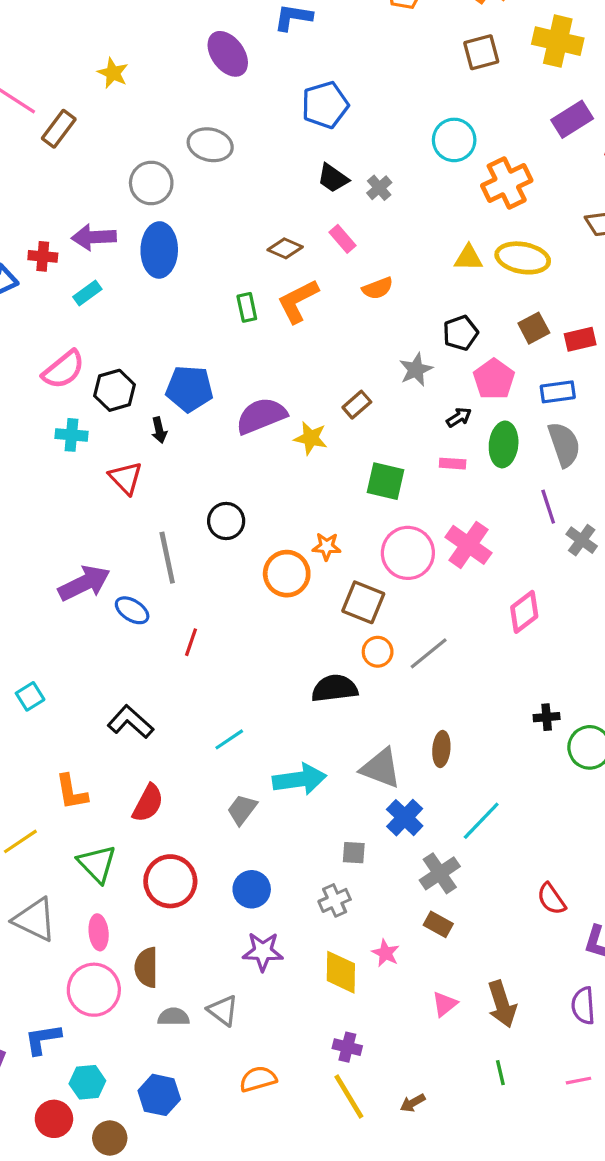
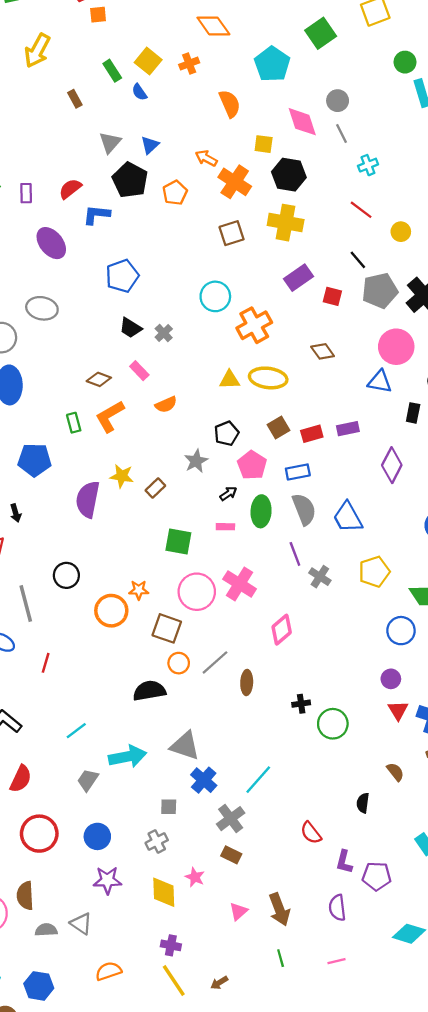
blue pentagon: (189, 389) -> (35, 460), moved
purple semicircle: (261, 416) -> (88, 499), turned -54
yellow star: (311, 438) -> (122, 476), moved
brown ellipse: (441, 749) -> (247, 682), moved

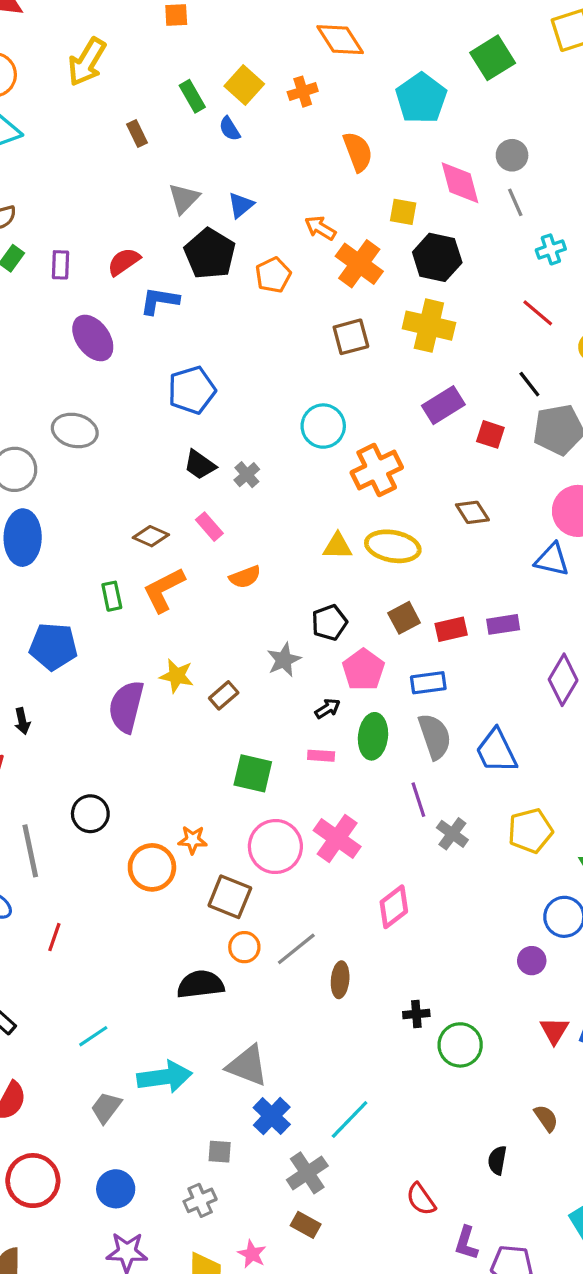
purple circle: (391, 679) -> (532, 961), moved

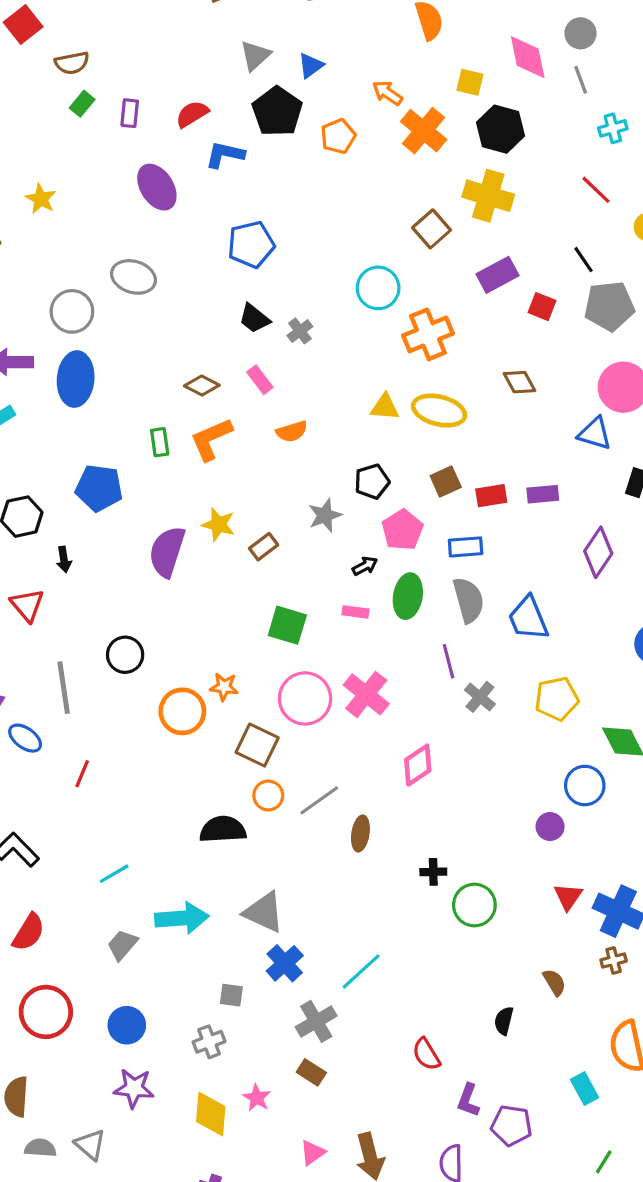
brown square: (351, 337) -> (432, 229), moved, turned -30

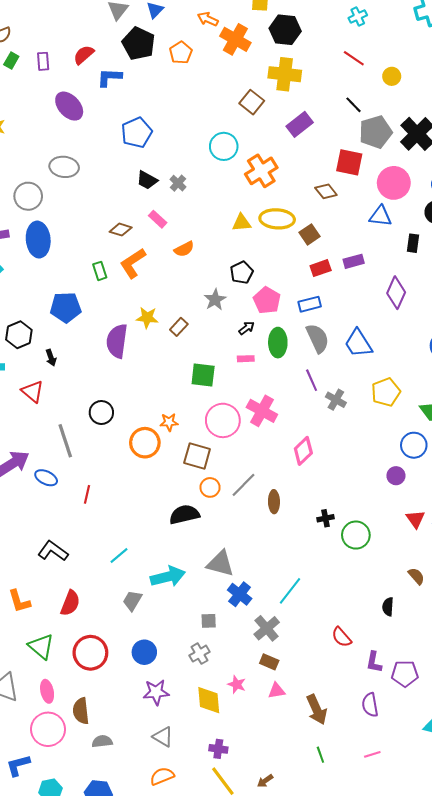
red square: (542, 307) -> (349, 162), moved, size x1.5
brown square: (446, 481) -> (309, 234), moved
gray triangle: (90, 1145) -> (163, 737), moved
pink triangle: (313, 1153) -> (277, 691), moved, turned 36

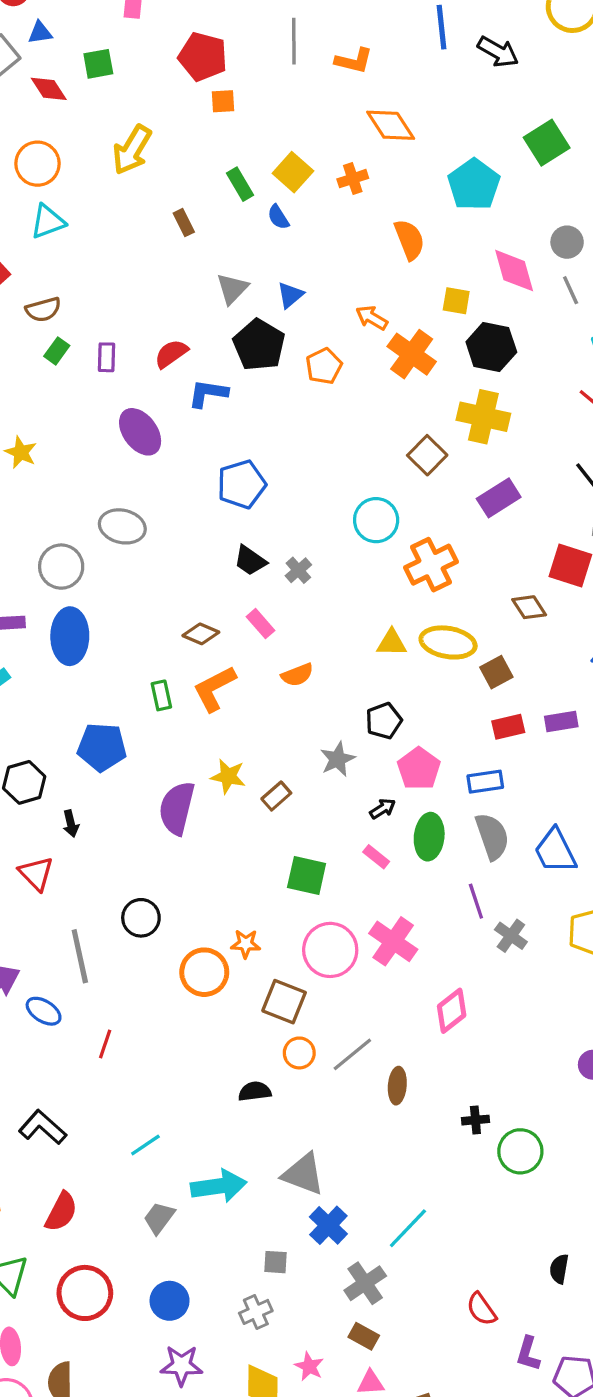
pink rectangle: (246, 359) -> (376, 857), turned 35
black semicircle: (184, 515) -> (255, 1091), size x0.7

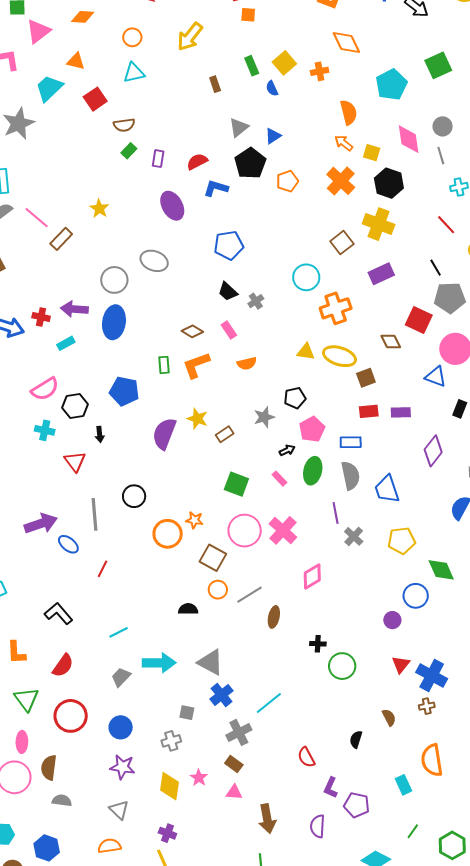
orange circle: (37, 164) -> (132, 37), size x0.7
orange arrow: (372, 318) -> (344, 143), moved

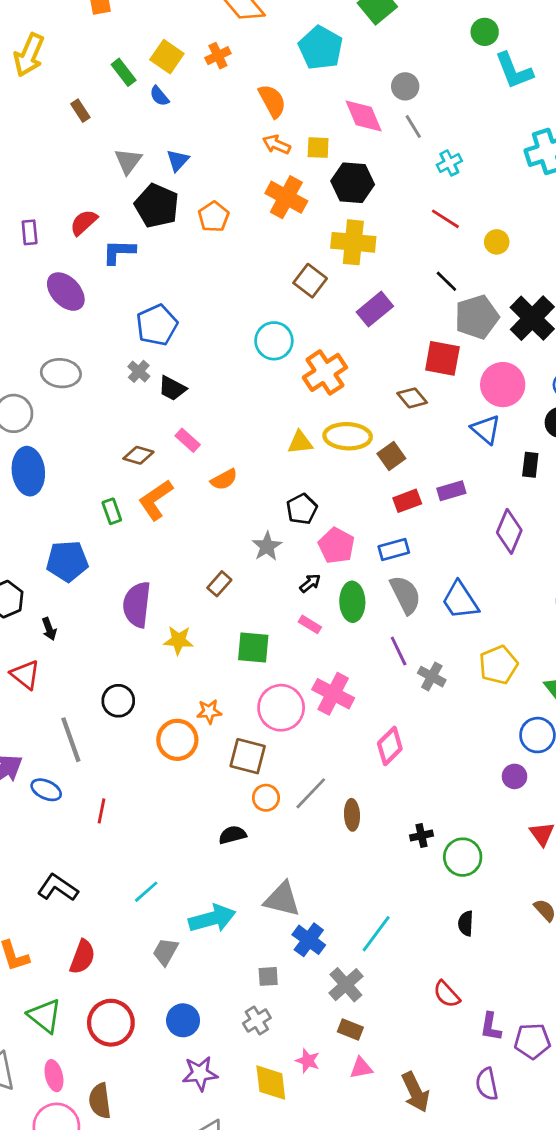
gray cross: (256, 301) -> (139, 371), moved
blue triangle: (436, 377) -> (486, 429), turned 35
yellow star: (197, 419) -> (178, 640), moved
black semicircle: (356, 739) -> (466, 923), moved

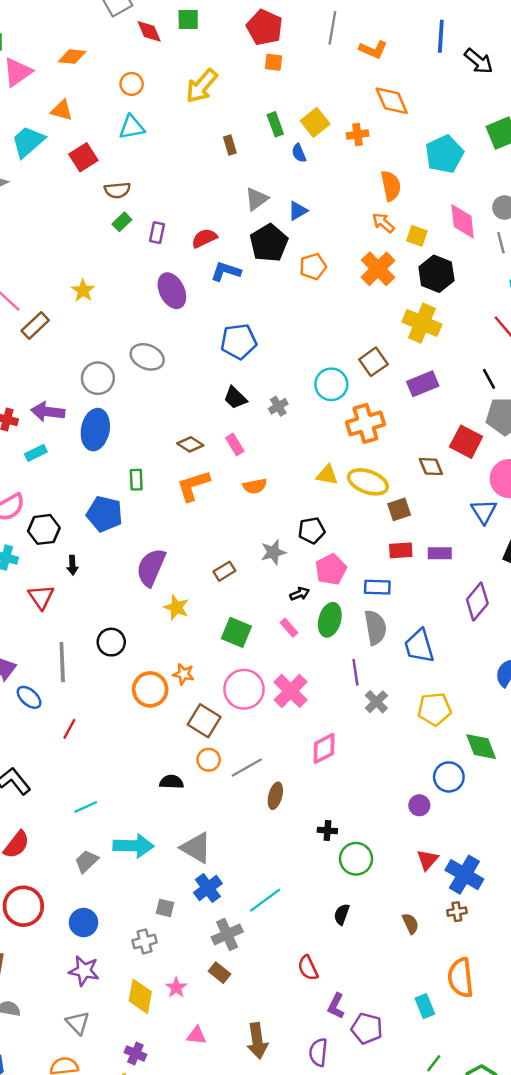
brown square: (310, 281) -> (373, 362), moved
gray cross: (139, 371) -> (278, 406), moved
green rectangle: (112, 511) -> (136, 480), moved
pink triangle: (361, 1068) -> (197, 1035), moved

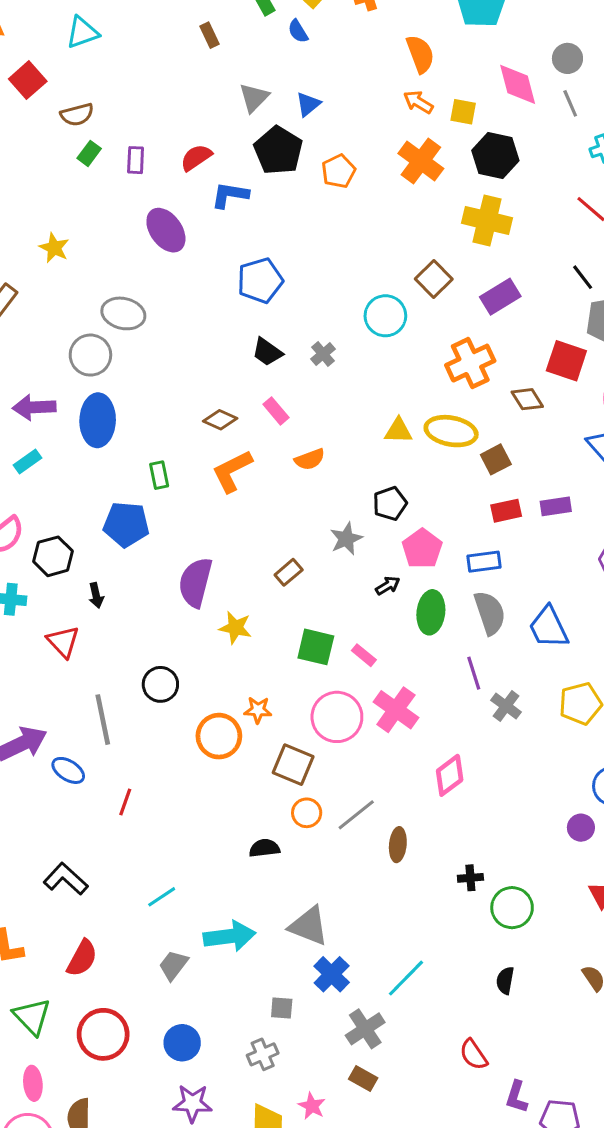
gray ellipse: (147, 357) -> (123, 313), moved
orange cross: (365, 423) -> (470, 363), moved
pink rectangle: (289, 628) -> (364, 655), moved

